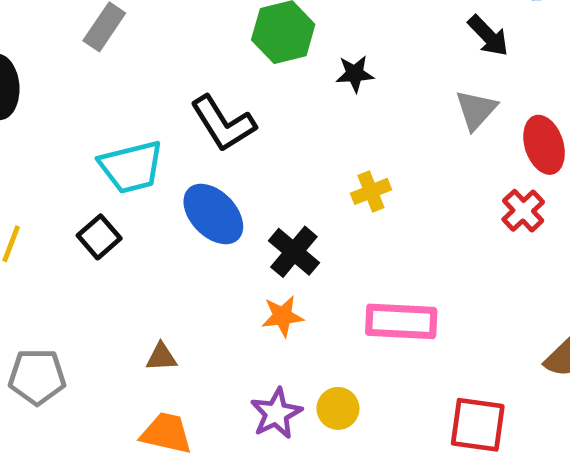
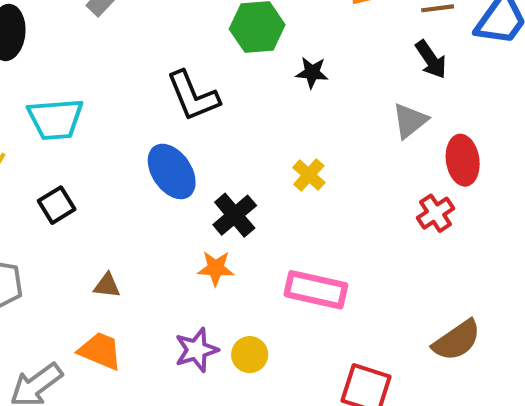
cyan trapezoid: (131, 167) -> (55, 119), moved
yellow cross: (371, 191) -> (309, 175), turned -36
black square: (99, 237) -> (57, 205), moved

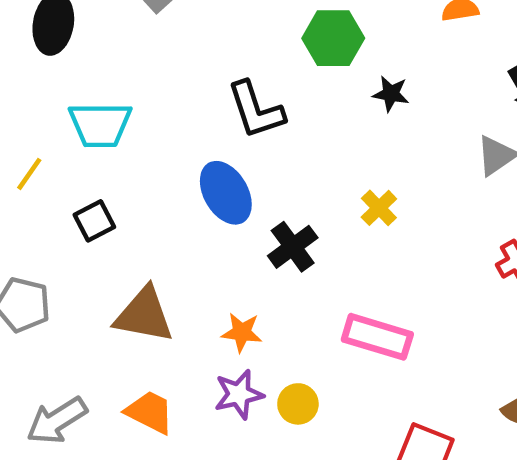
orange star: (216, 268) -> (242, 332), moved
brown triangle: (107, 285) -> (144, 315), size x2.0
orange trapezoid: (100, 351) -> (150, 412), moved

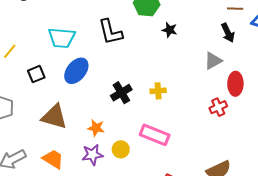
cyan trapezoid: (100, 125) -> (62, 38), moved
blue ellipse: (226, 193) -> (76, 71), moved, turned 64
yellow cross: (379, 208) -> (158, 91), moved, turned 35
yellow circle: (298, 404) -> (121, 149), moved

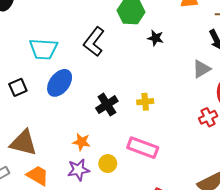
black L-shape: (110, 32) -> (94, 42), turned 52
brown triangle: (54, 117) -> (24, 143), moved

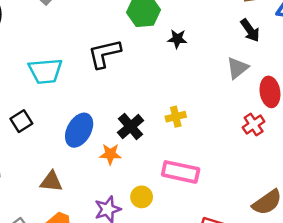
black L-shape: (94, 42) -> (104, 54), turned 48
blue ellipse: (60, 83) -> (79, 130), moved
orange star: (81, 142) -> (110, 154), moved
brown triangle: (24, 143) -> (51, 182), moved, size x0.7

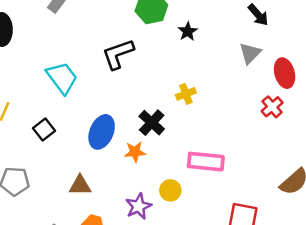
black star: (177, 39) -> (188, 31), turned -30
cyan trapezoid: (45, 71) -> (62, 78), turned -116
yellow cross: (176, 117) -> (186, 94), moved

